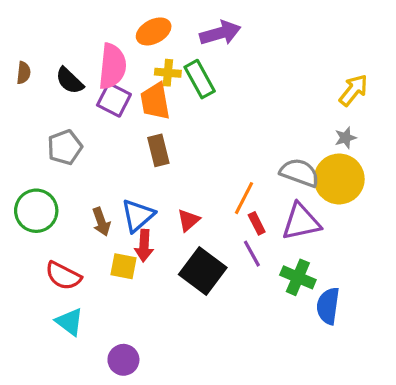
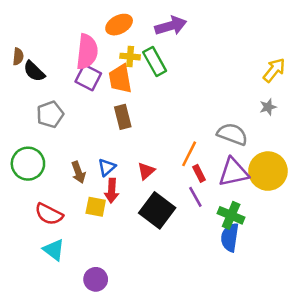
black semicircle: (70, 81) -> (34, 71), moved
yellow circle: (339, 179) -> (268, 171), moved
blue triangle: (138, 215) -> (107, 167), size x0.7
blue semicircle: (328, 306) -> (230, 237), moved

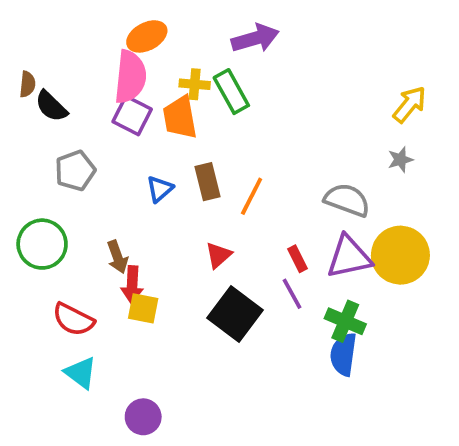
orange ellipse: (119, 25) -> (147, 36), moved
brown rectangle: (123, 117) -> (207, 182), moved
orange line: (189, 154) -> (252, 196), moved
blue triangle: (107, 167) -> (160, 189), moved
red arrow: (112, 191) -> (132, 285), moved

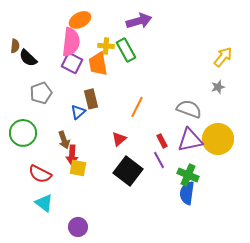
brown rectangle: (207, 182) -> (91, 99), moved
blue triangle: (160, 189) -> (78, 112), moved

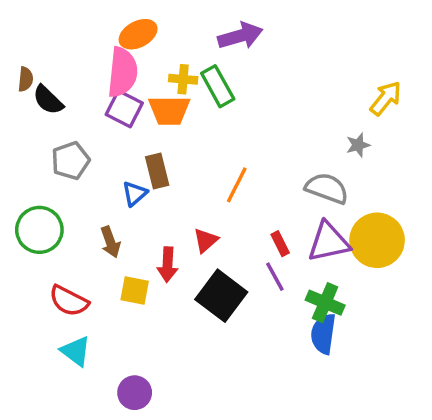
orange trapezoid: (98, 64) -> (169, 110), turned -80
gray star: (218, 87) -> (358, 145), moved
red arrow: (72, 155) -> (168, 265), moved

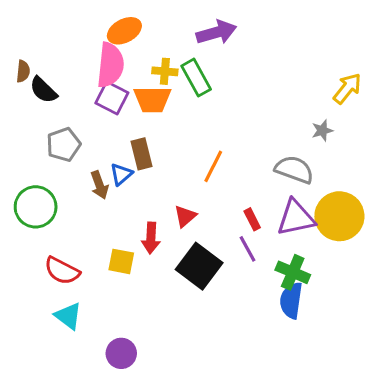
brown arrow: (110, 242) -> (99, 185), moved

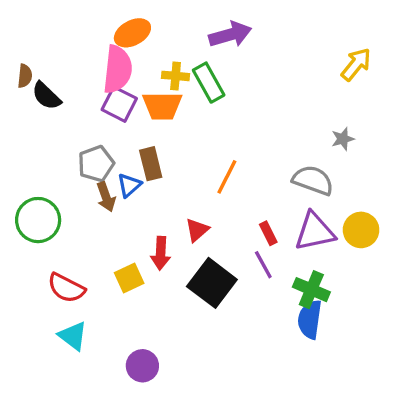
yellow arrow: (347, 88) -> (356, 64), moved
gray pentagon: (64, 145) -> (96, 164), moved
yellow circle: (339, 216) -> (361, 230), size x0.7
yellow square: (121, 261) -> (129, 278), turned -36
purple circle: (121, 353) -> (142, 366), moved

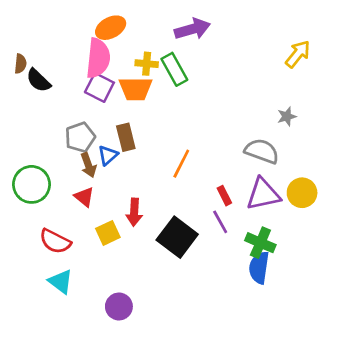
orange line: (227, 177) -> (181, 164), moved
red triangle: (197, 230) -> (84, 197), moved, turned -40

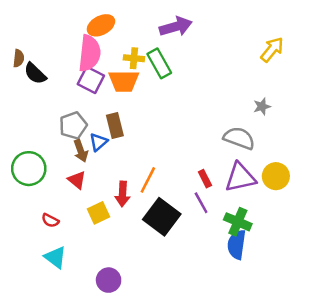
orange line: (181, 164) -> (148, 180), moved
red semicircle: (55, 241) -> (50, 221), size x0.6

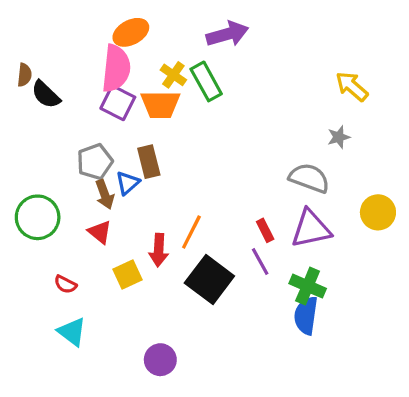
yellow arrow: (272, 49) -> (352, 86), moved, turned -88
yellow cross: (134, 58) -> (173, 75), turned 30
yellow circle: (276, 176) -> (378, 212), moved
purple circle: (109, 280) -> (160, 360), moved

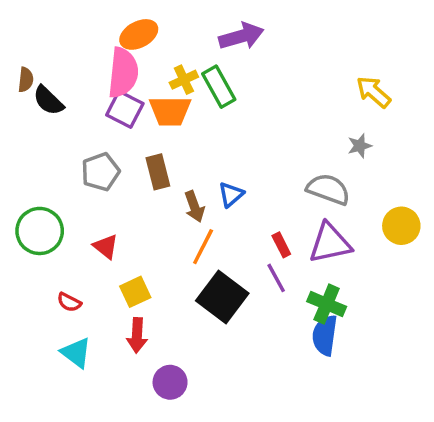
yellow cross: (173, 75) -> (184, 80), turned 30
blue triangle: (128, 183) -> (231, 194), moved
brown arrow: (105, 194) -> (194, 207), moved
red arrow: (159, 250) -> (137, 335), moved

